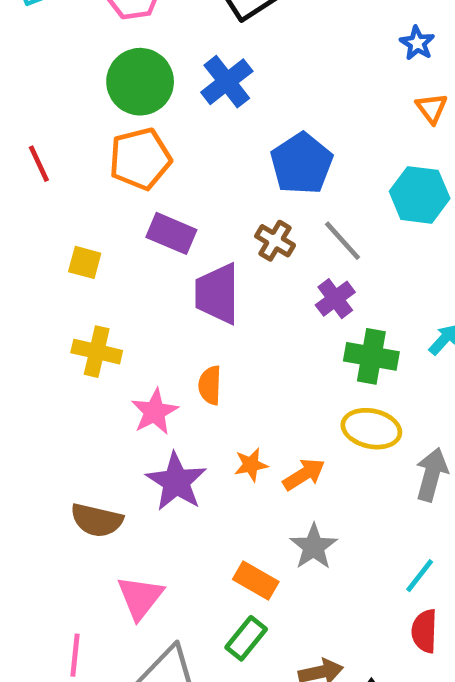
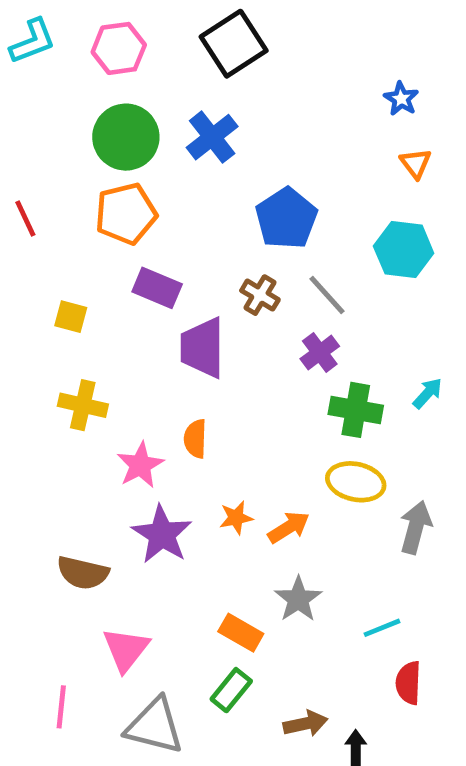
cyan line: (420, 576) -> (382, 628), moved, turned 30

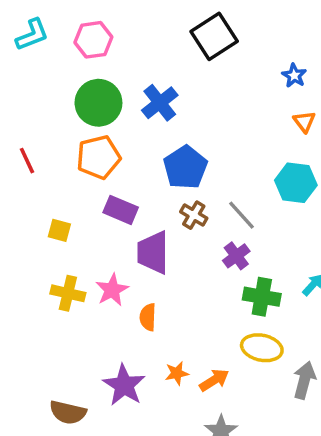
black square: (234, 44) -> (214, 36), moved
blue pentagon: (286, 218) -> (185, 167), moved
pink star: (140, 465) -> (112, 290), moved

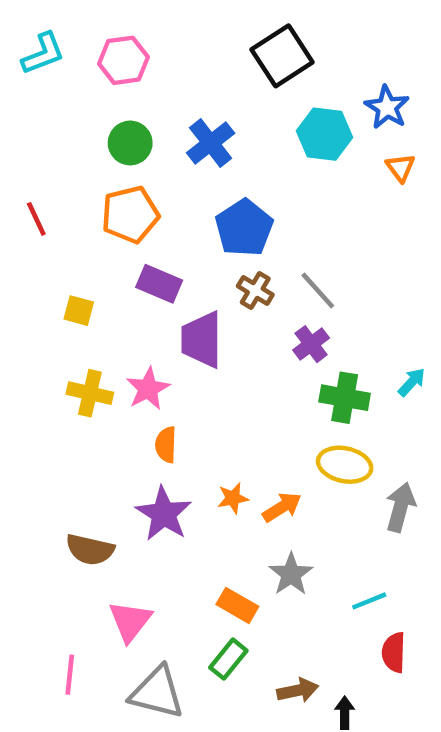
blue star: (294, 76) -> (387, 107), size x1.4
green circle: (98, 103) -> (130, 143), size x0.7
cyan hexagon: (296, 183) -> (324, 134), moved
orange semicircle: (148, 317) -> (166, 445), moved

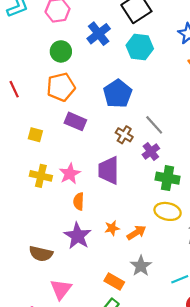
cyan hexagon: (324, 134) -> (140, 47), moved
blue cross: (211, 143) -> (99, 34), moved
brown cross: (255, 290) -> (124, 135), moved
purple trapezoid: (202, 340) -> (109, 170), moved

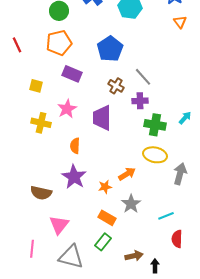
purple cross: (151, 151) -> (140, 101), turned 35
pink star: (70, 174) -> (67, 109), moved
orange star: (112, 228) -> (105, 187), moved

